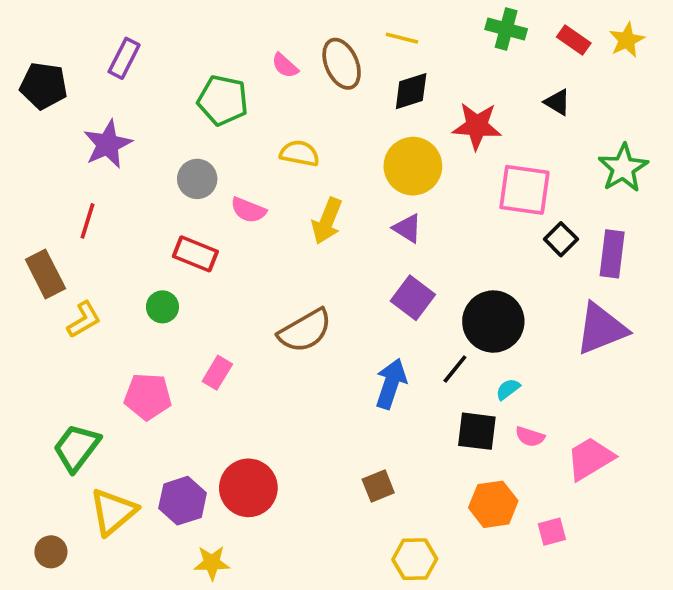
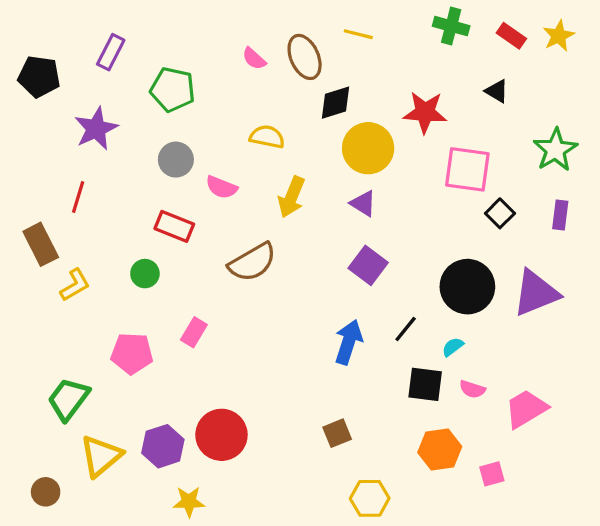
black diamond: (411, 91) -> (335, 103), moved
green pentagon: (223, 100) -> (173, 90), moved
purple rectangle: (612, 254) -> (560, 215), moved, size x0.7
black circle: (493, 322) -> (467, 287), moved
brown semicircle: (305, 331) -> (252, 262), moved

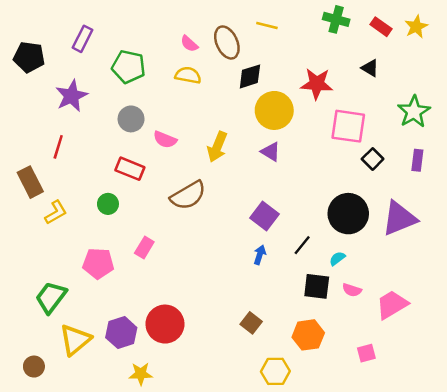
yellow semicircle: (267, 137) -> (188, 75), moved
purple square: (368, 265) -> (265, 216), moved
blue arrow: (349, 342) -> (260, 255), size x0.6
brown square: (337, 433) -> (251, 323), turned -30
orange hexagon: (440, 449) -> (308, 335), moved

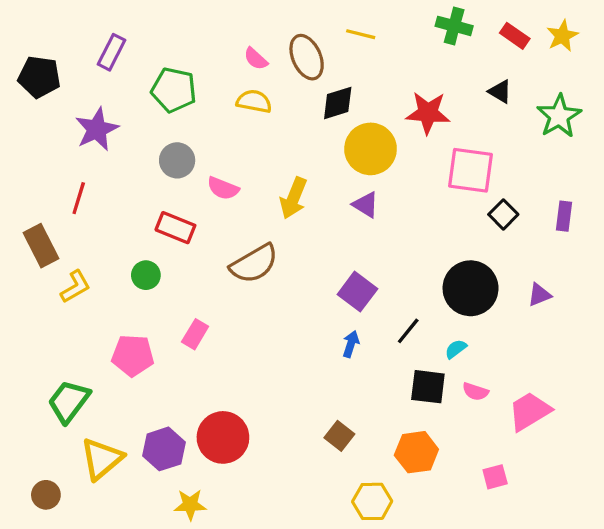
green star: (414, 112) -> (559, 116), moved
purple triangle: (399, 218) -> (539, 295), size x0.5

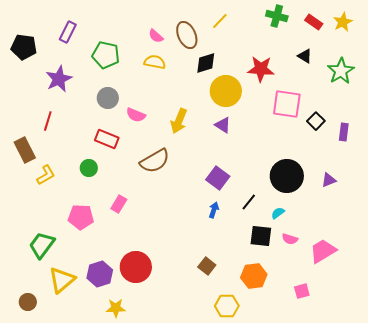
yellow line: (361, 34) -> (220, 21), turned -60
black square: (503, 214) -> (316, 121), moved

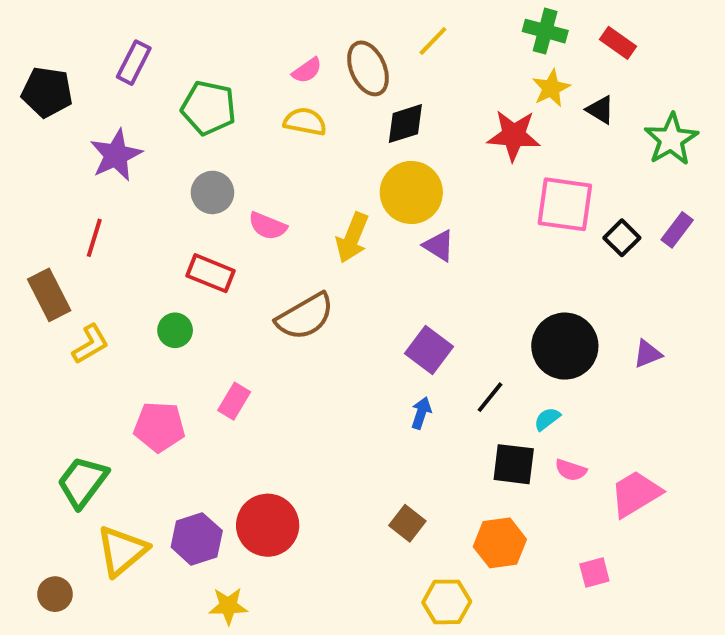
yellow star: (343, 22) -> (551, 88), moved
pink semicircle: (156, 36) -> (307, 70), turned -77
yellow circle: (226, 91) -> (411, 192), moved
purple rectangle: (344, 132) -> (677, 230), moved, turned 30

